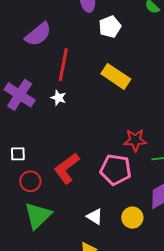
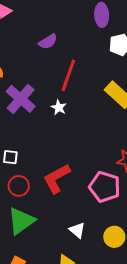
purple semicircle: (38, 34) -> (48, 42), size x0.7

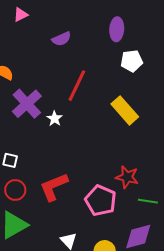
purple semicircle: (48, 42) -> (61, 39), moved
white star: (59, 107) -> (55, 119), moved

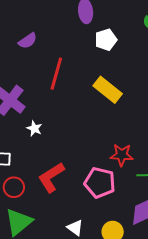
purple semicircle: (61, 39) -> (28, 41), moved
white star: (55, 119) -> (34, 129), moved

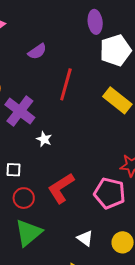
white pentagon: (106, 40) -> (115, 50), size x1.4

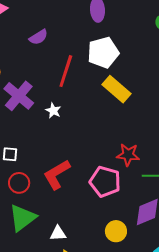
white pentagon: (115, 50) -> (103, 53), moved
white star: (44, 139) -> (53, 111), moved
white triangle: (85, 238) -> (58, 233), moved, turned -42

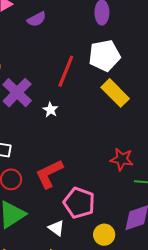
purple semicircle: (38, 37) -> (37, 19), moved
pink pentagon: (105, 182) -> (79, 203), moved
white triangle: (58, 233) -> (56, 228), moved, turned 36

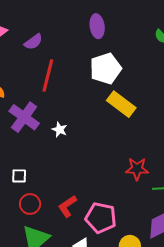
red line: (66, 71) -> (48, 75), moved
red L-shape: (49, 174) -> (67, 206), moved, size x0.7

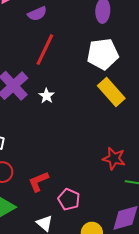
white star: (60, 130) -> (47, 96), moved
pink pentagon: (101, 218) -> (69, 199), size x0.7

